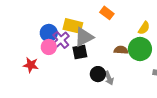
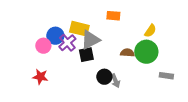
orange rectangle: (107, 13) -> (113, 16), turned -32
pink circle: (49, 47) -> (43, 46), moved
red star: (31, 65) -> (40, 77), moved

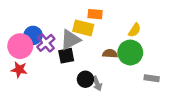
yellow rectangle: (79, 29) -> (83, 28), moved
pink circle: (43, 46) -> (20, 46), size x1.5
red star: (40, 77) -> (19, 70), moved

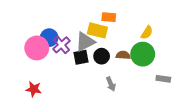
red star: (19, 70) -> (34, 89), moved
black circle: (85, 79) -> (102, 56), moved

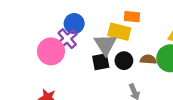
blue circle: (49, 38) -> (74, 24), moved
gray triangle: (85, 42) -> (105, 44), turned -35
purple cross: (61, 45) -> (67, 39), moved

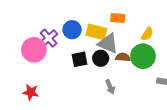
orange rectangle: (132, 17) -> (118, 18), moved
blue circle: (74, 24) -> (72, 30), moved
gray triangle: (105, 44) -> (108, 43), moved, turned -35

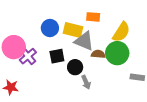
yellow semicircle: (147, 34) -> (121, 32), size x1.5
purple cross: (49, 38) -> (28, 56), moved
black circle: (101, 58) -> (75, 67), moved

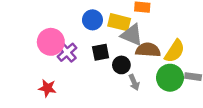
yellow semicircle: (121, 32) -> (175, 51), moved
green circle: (117, 53) -> (170, 78), moved
brown semicircle: (98, 54) -> (148, 50), size x1.5

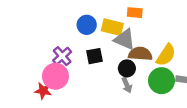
pink circle: (51, 42) -> (55, 76), moved
black circle: (121, 65) -> (127, 68), moved

